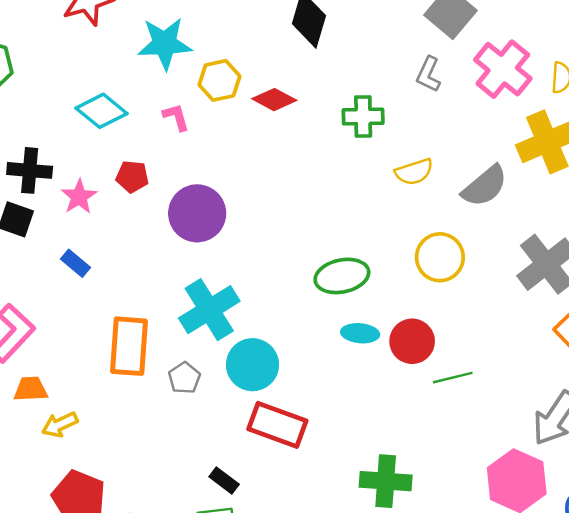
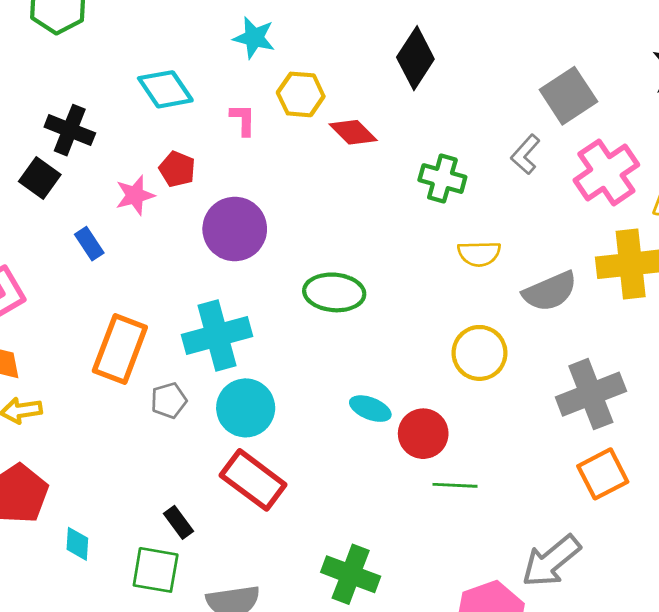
cyan star: (165, 44) -> (254, 38), size x0.7
pink star: (79, 197) -> (135, 195), moved
green ellipse: (342, 276) -> (334, 292), moved

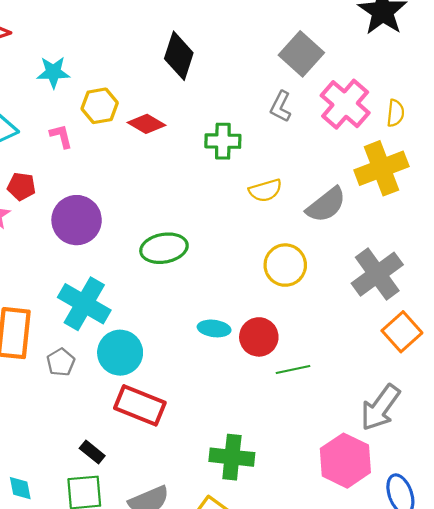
cyan cross: (217, 335) -> (84, 304), turned -30

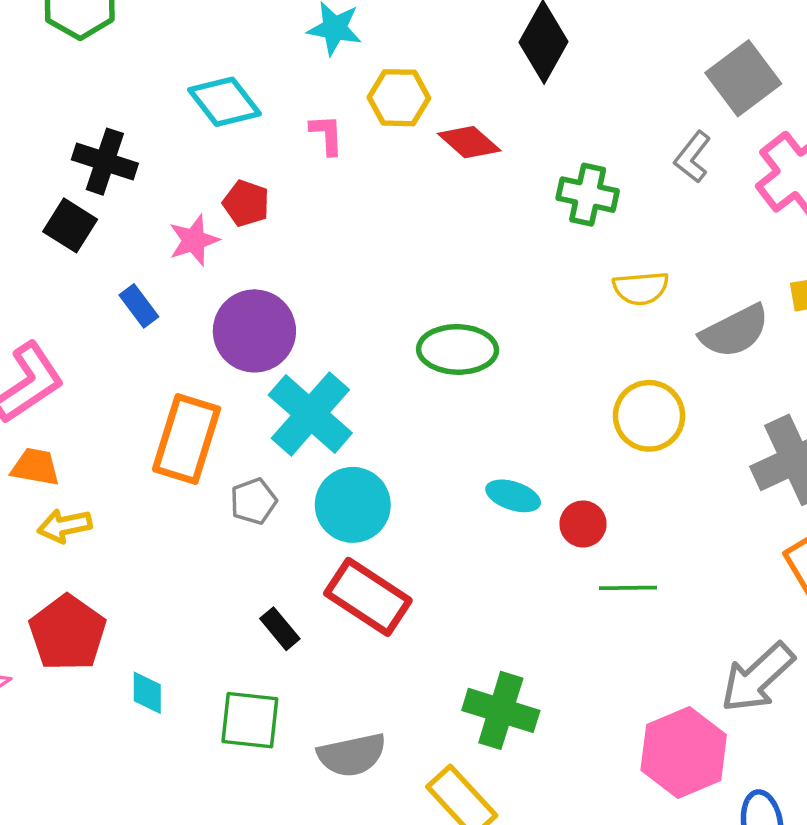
purple circle: (77, 220) -> (254, 331), moved
red circle: (259, 337) -> (583, 524), size x0.7
black rectangle: (92, 452) -> (280, 629), moved

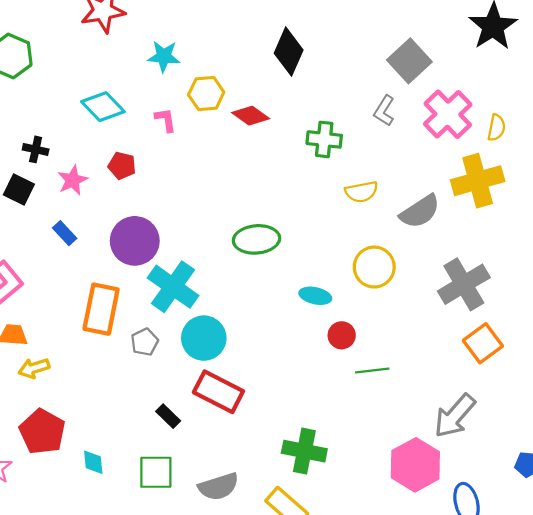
black cross: (105, 162) -> (36, 149), size x0.7
pink star: (194, 240) -> (73, 180), moved
cyan ellipse: (513, 496) -> (315, 296), moved

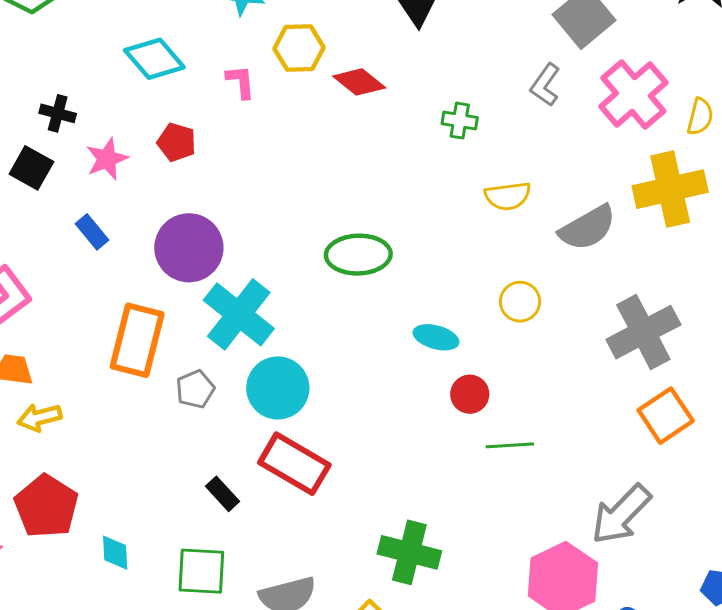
green cross: (324, 139) -> (460, 121), size x0.7
yellow circle: (374, 267) -> (520, 302), size x0.7

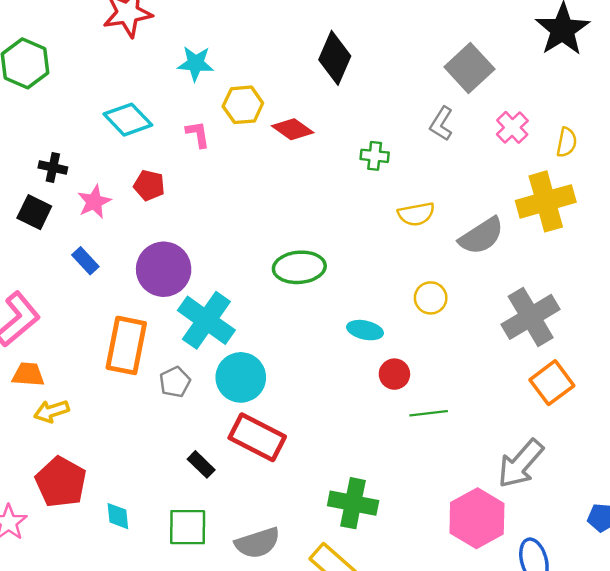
pink cross: (633, 94) -> (512, 127), size x0.6

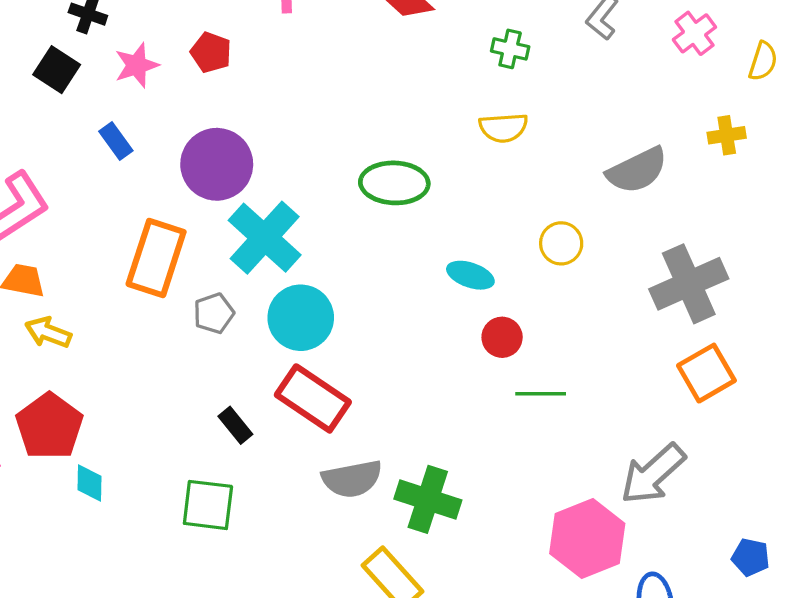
yellow cross: (546, 201) -> (727, 135), size x0.5
yellow semicircle: (416, 214) -> (503, 128), moved
yellow arrow: (52, 411) -> (48, 332), turned 32
cyan diamond: (118, 516) -> (89, 483), moved
gray semicircle: (257, 543) -> (352, 479), moved

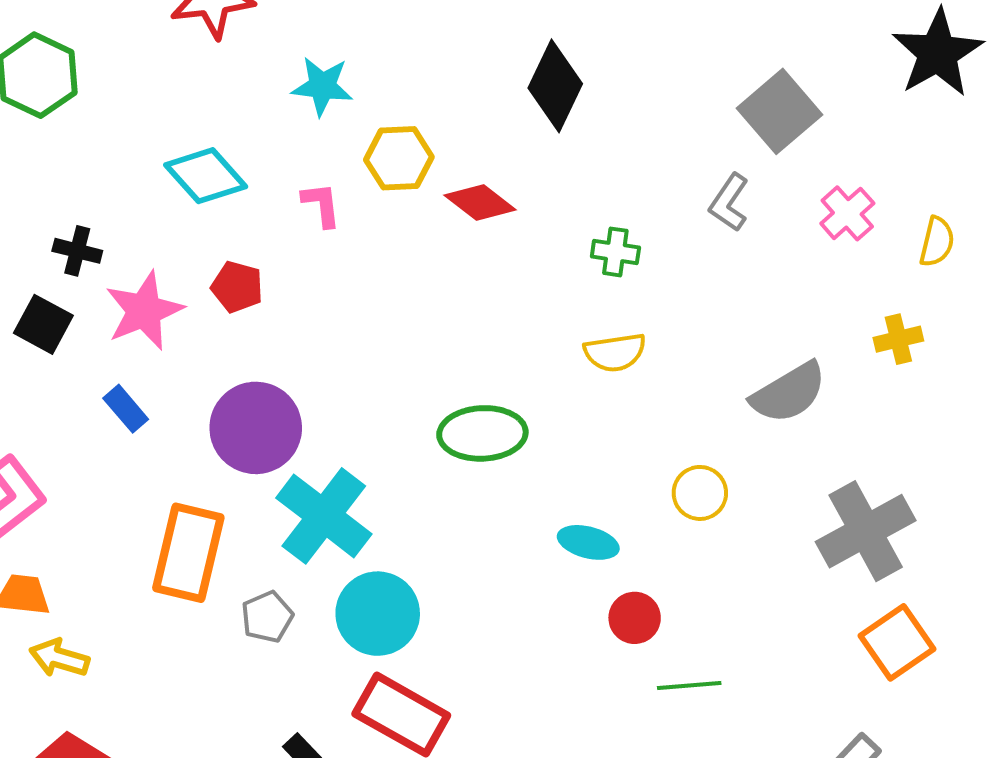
pink star: (137, 65) -> (144, 311), size x1.4

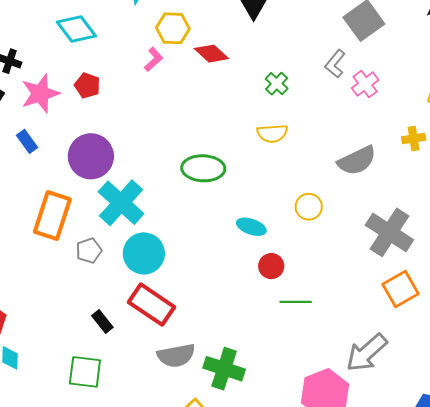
pink L-shape: (321, 205) -> (154, 59), moved, turned 50
pink cross: (847, 213) -> (365, 84), moved
green cross: (615, 252) -> (277, 84), turned 30
gray cross: (866, 531) -> (389, 232), turned -33

